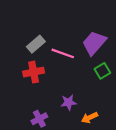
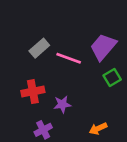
red cross: (34, 72) -> (33, 92), moved
purple star: (69, 102) -> (62, 104), moved

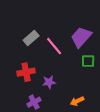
pink line: (69, 58) -> (54, 46), turned 30
green square: (112, 77) -> (88, 61), turned 32

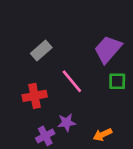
pink line: (54, 46) -> (72, 81), moved
purple star: (49, 82) -> (67, 123), moved

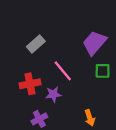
purple star: (67, 123) -> (53, 94), moved
orange arrow: (103, 135) -> (90, 118), turned -84

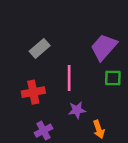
pink line: (63, 71) -> (69, 78), turned 40
purple star: (53, 94) -> (77, 110), moved

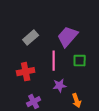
purple trapezoid: (104, 47) -> (68, 37), moved
green square: (113, 78) -> (80, 61), moved

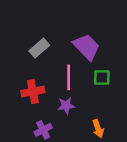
purple trapezoid: (68, 37) -> (87, 47), turned 95
purple star: (60, 86) -> (66, 106), moved

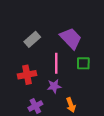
orange arrow: (98, 129) -> (71, 105), moved

